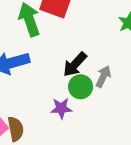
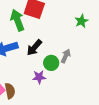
black arrow: (75, 64) -> (34, 48), moved

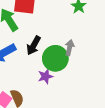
green circle: (51, 63) -> (55, 58), size x1.5

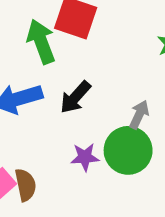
green circle: (55, 58) -> (128, 150), moved

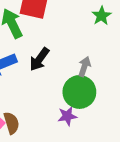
purple star: (85, 157) -> (67, 116), moved

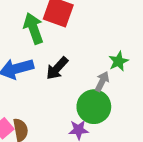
green star: (102, 16) -> (119, 61), moved

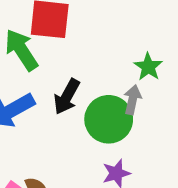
green circle: (94, 107) -> (109, 119), moved

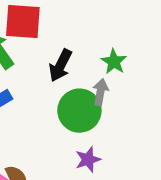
black arrow: (67, 97) -> (60, 65), moved

